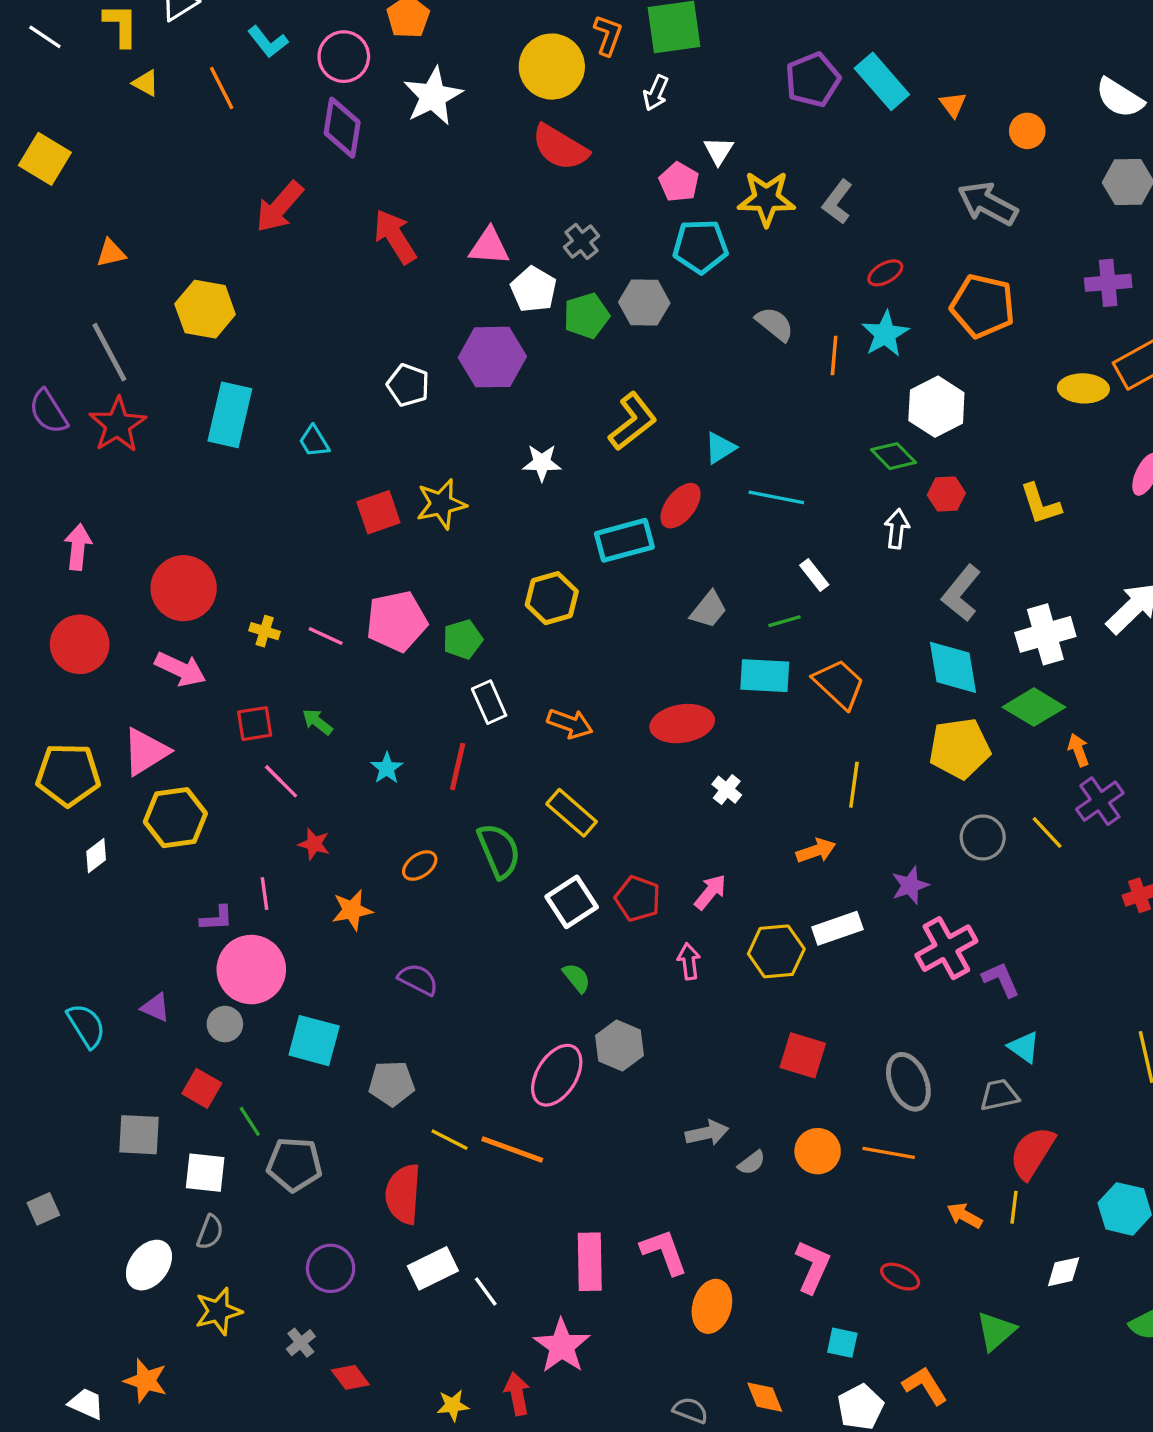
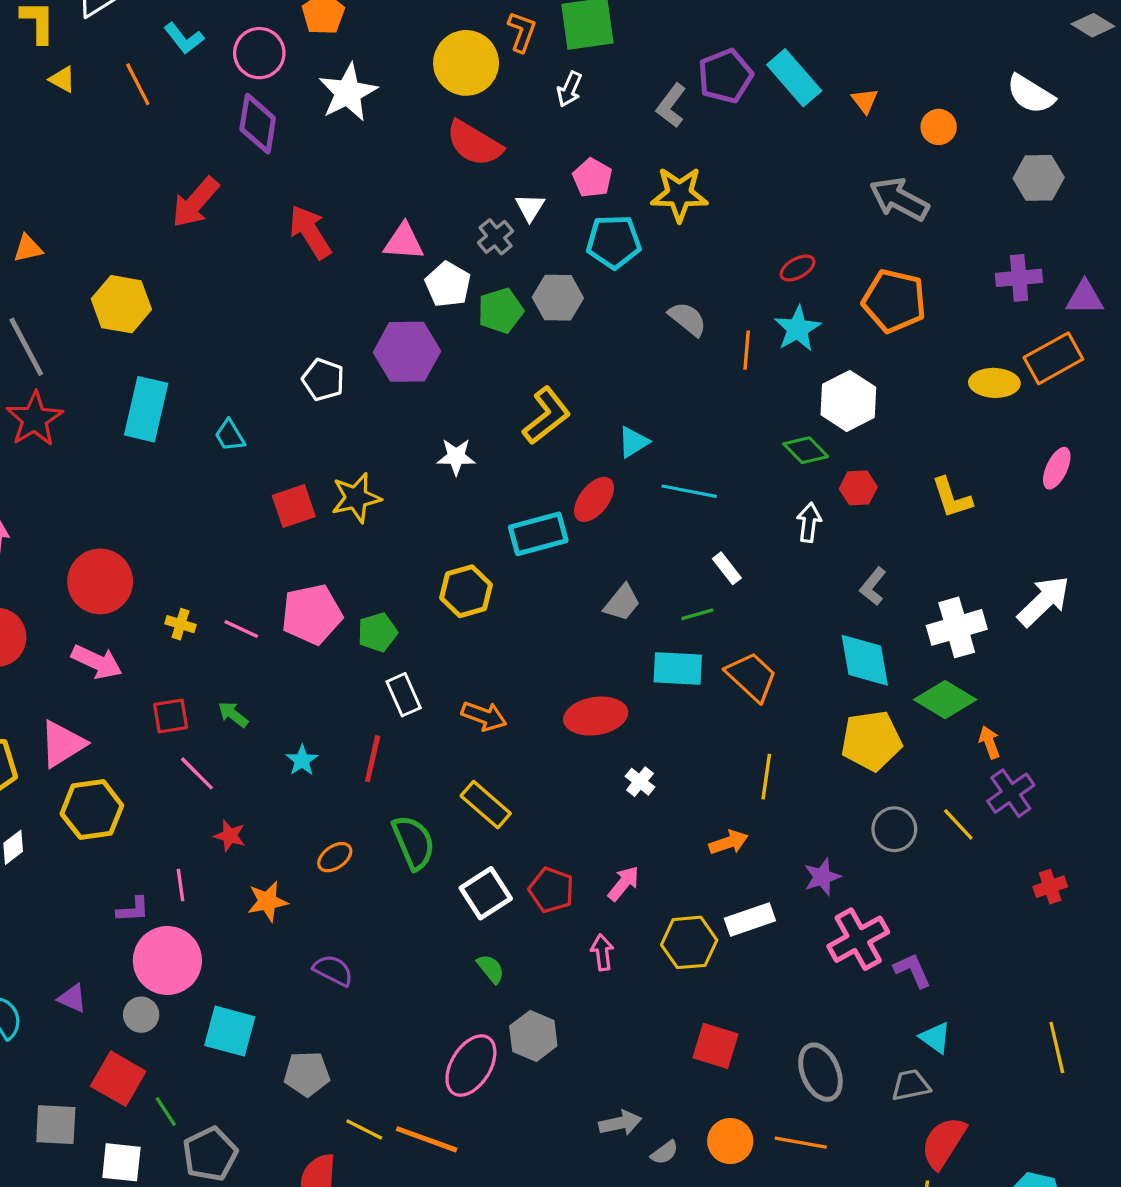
white triangle: (719, 151) -> (530, 207), moved
gray L-shape: (837, 202) -> (671, 106), moved
gray L-shape: (961, 593) -> (873, 586), size x0.7
red square: (202, 1088) -> (118, 1079), size x1.4
gray pentagon: (294, 1164) -> (210, 1154), turned -30

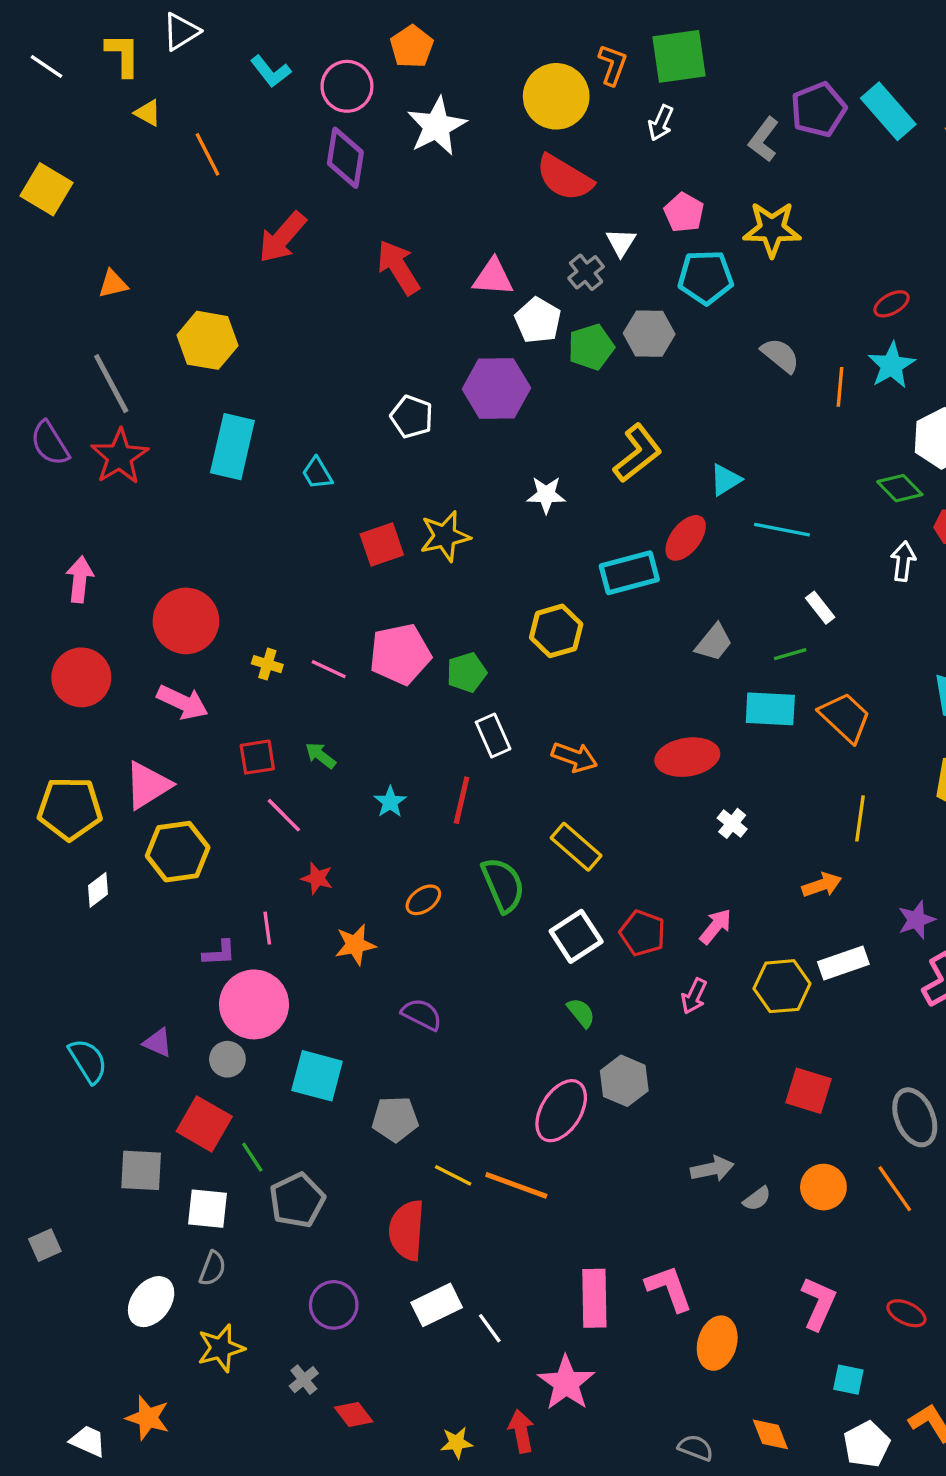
orange line: (138, 84) -> (208, 154), moved
pink arrow: (602, 952) -> (694, 996), turned -148
orange line: (801, 1143) -> (895, 1189), turned 45

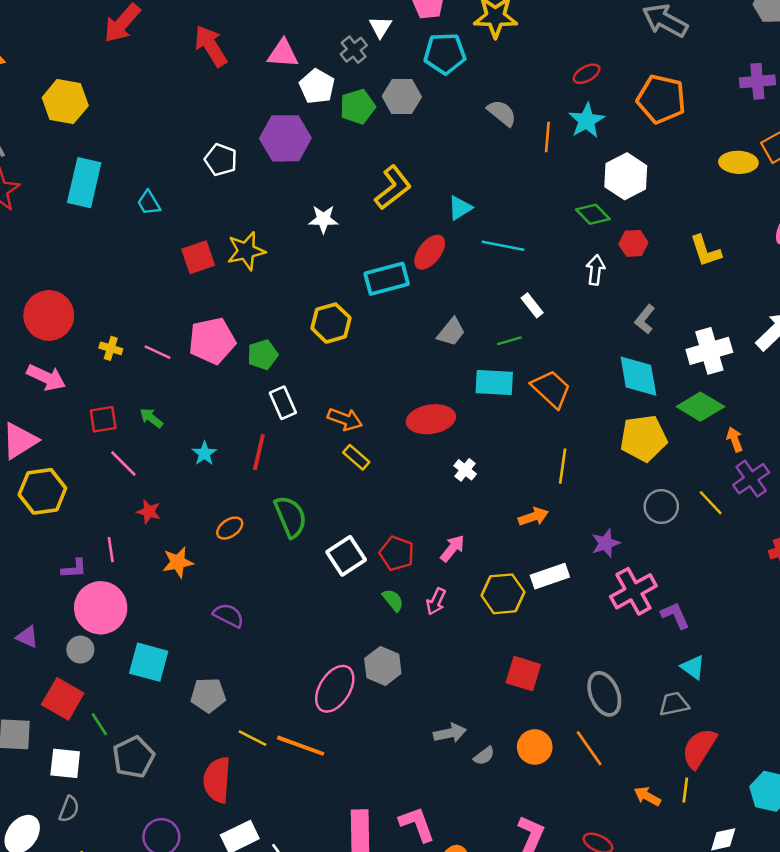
yellow rectangle: (576, 847) -> (356, 457), moved, size x0.7
green semicircle: (581, 1013) -> (393, 600), moved

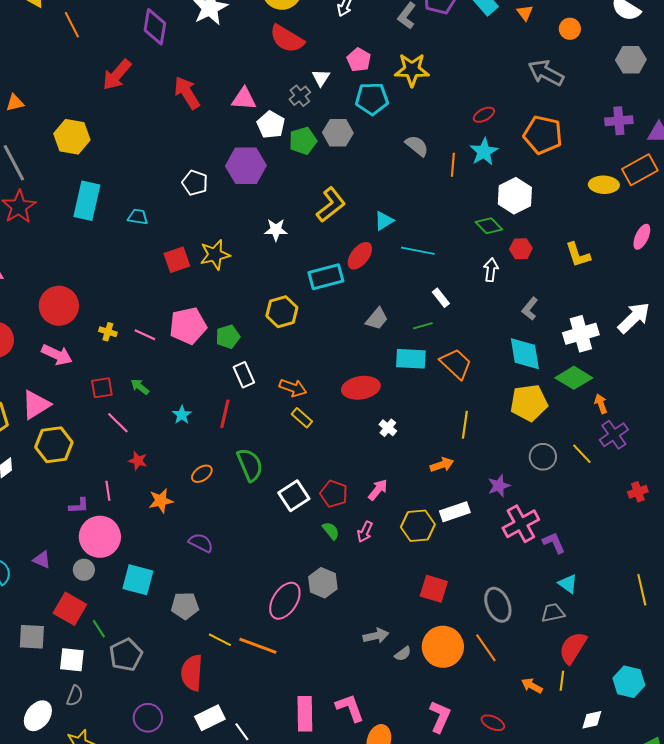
cyan trapezoid: (149, 203) -> (138, 217), turned 130
orange circle: (535, 747) -> (443, 647), size x1.5

